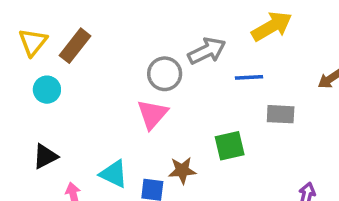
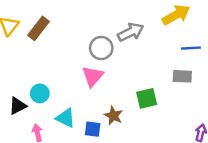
blue line: (249, 77) -> (191, 48), moved
cyan circle: (47, 90) -> (40, 93), moved
brown star: (182, 170) -> (113, 116), turned 30

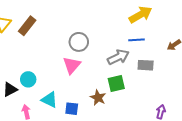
gray arrow: (131, 32) -> (118, 57), moved
blue line: (191, 48) -> (136, 40), moved
brown star: (113, 116) -> (98, 98), moved

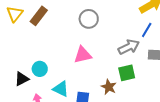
blue line: (136, 40) -> (147, 30), turned -56
gray circle: (79, 42) -> (89, 19), moved
pink triangle: (72, 65) -> (83, 55), turned 36

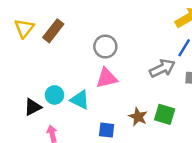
gray circle: (89, 19) -> (105, 47), moved
green square: (127, 73) -> (165, 114), moved, turned 30
cyan triangle: (61, 89) -> (80, 100), moved

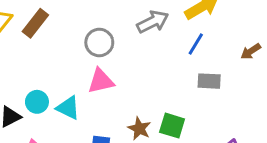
gray arrow: (162, 68) -> (153, 22), moved

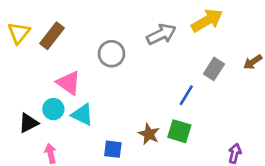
blue line: (196, 44) -> (186, 95), moved
pink triangle: (101, 81) -> (69, 83), moved, turned 48
gray rectangle: (209, 81) -> (214, 69), moved, turned -60

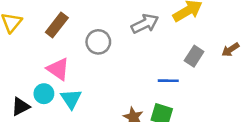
brown rectangle: (52, 36) -> (57, 25), moved
blue line: (186, 95) -> (168, 81), turned 60
cyan triangle: (82, 115) -> (71, 99), turned 30

